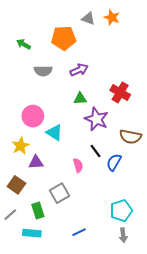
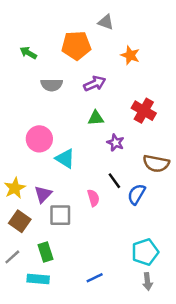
orange star: (112, 17) -> (130, 55), moved
purple star: (97, 119) -> (116, 143), size x0.6
yellow star: (21, 146) -> (15, 188), moved
purple triangle: (36, 162) -> (43, 194), turned -42
gray square: (60, 193) -> (60, 215), moved, turned 30

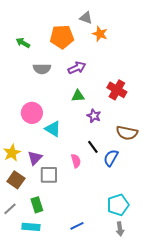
orange star: (130, 55) -> (100, 34), moved

